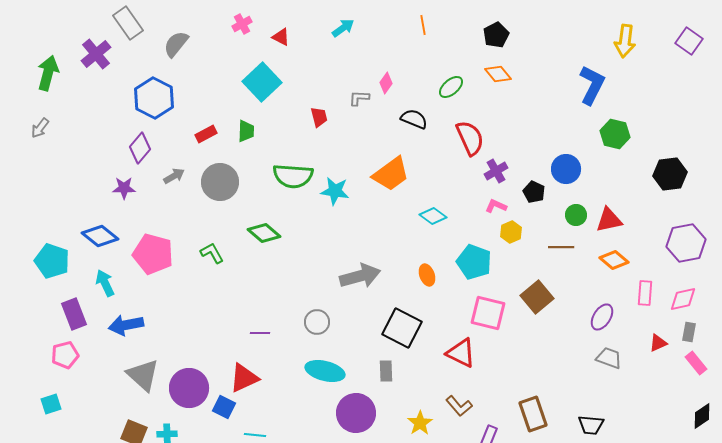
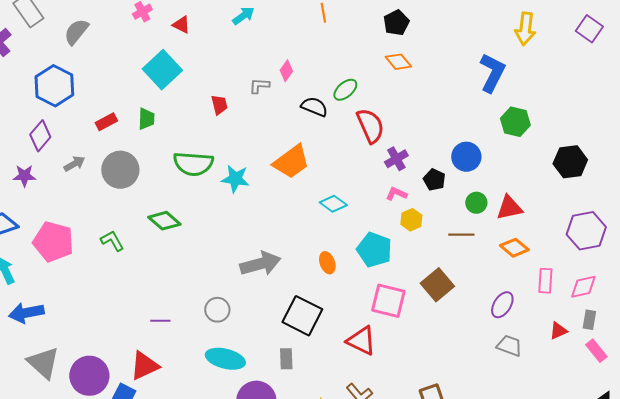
green ellipse: (451, 87) -> (345, 90), moved

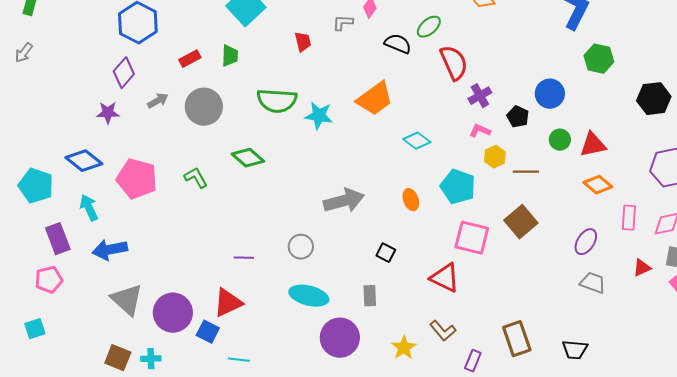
brown line: (461, 235) -> (526, 172), moved
black square: (302, 316) -> (386, 253), size x0.5

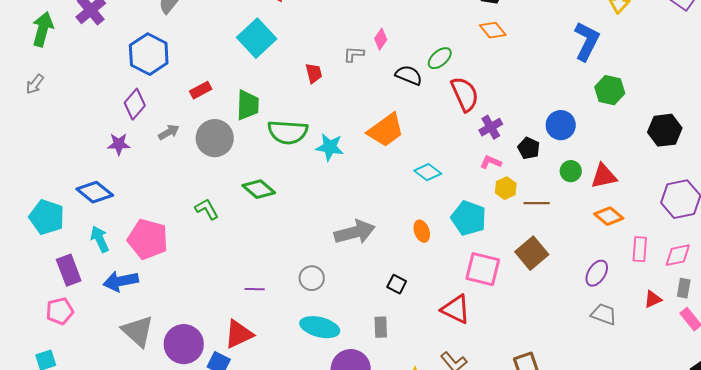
green trapezoid: (230, 56) -> (248, 105), moved, size x1.4
pink pentagon: (137, 179) -> (148, 239), moved

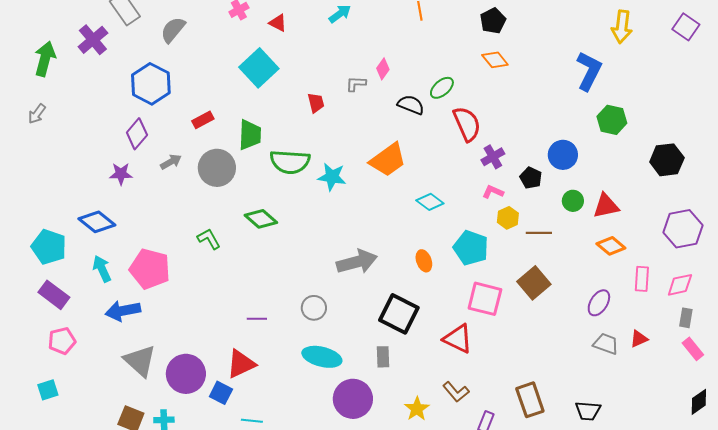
purple rectangle: (69, 270) -> (54, 295), moved, turned -32
black square: (397, 284) -> (399, 314), size x2.0
red triangle: (653, 299) -> (639, 339), moved

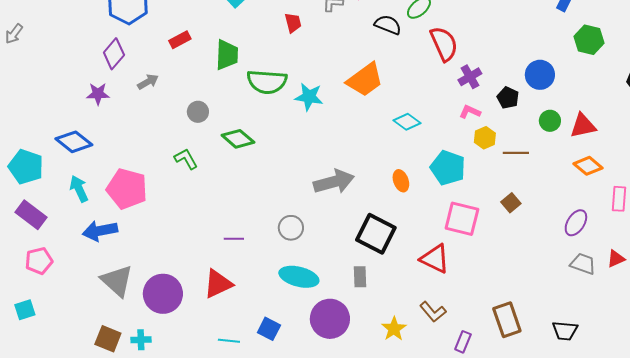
gray circle: (217, 168) -> (198, 112), moved, size x0.6
brown square: (534, 283) -> (511, 203), size x0.6
blue square: (221, 393) -> (269, 329), moved

